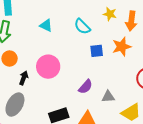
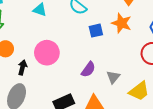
orange star: (122, 47) -> (121, 23), turned -30
gray triangle: (108, 97) -> (113, 77), turned -40

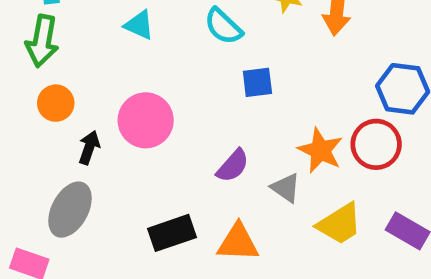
orange star: (121, 23) -> (320, 150), moved
gray triangle: (113, 77) -> (286, 188), turned -40

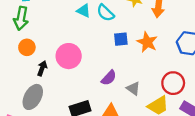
cyan triangle: (139, 25) -> (84, 11), moved
red circle: (376, 144) -> (173, 83), moved
orange star: (320, 150) -> (147, 42), moved

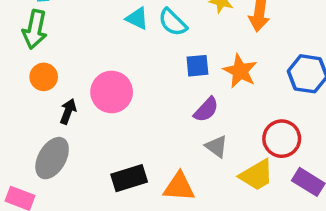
purple semicircle: (109, 78) -> (206, 110), moved

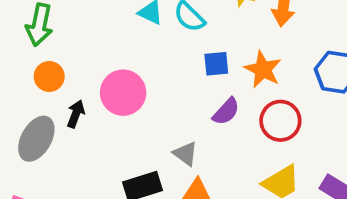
red circle: (282, 139) -> (280, 121), moved
gray triangle: (216, 146) -> (185, 154), moved
gray ellipse: (52, 158) -> (36, 139), moved

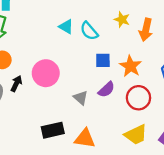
gray triangle: (185, 154) -> (81, 98), moved

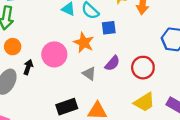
blue square: (103, 60) -> (109, 28), moved
orange star: (130, 66) -> (84, 43), moved

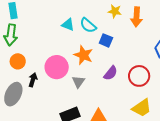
blue square: (109, 28) -> (106, 40), turned 32
gray triangle: (89, 74) -> (78, 82), moved, turned 32

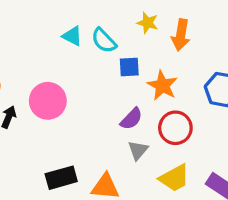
blue square: (106, 40) -> (129, 67), turned -32
orange star: (83, 55) -> (162, 85), moved
gray triangle: (78, 82) -> (138, 150), moved

